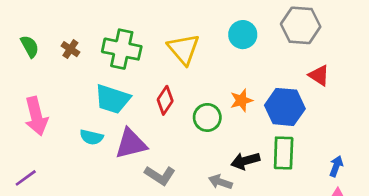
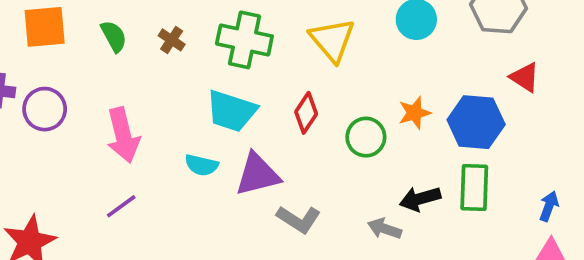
purple line: (26, 178) -> (121, 206), moved

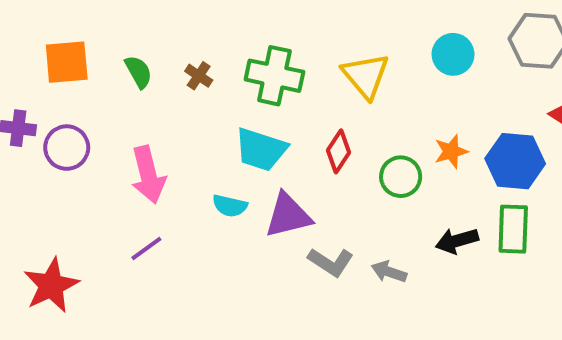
gray arrow: (385, 229) -> (389, 272), moved

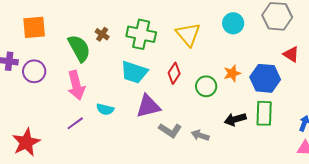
green semicircle: (139, 72) -> (79, 48), moved, size x1.6
cyan semicircle: (230, 206) -> (105, 109), moved

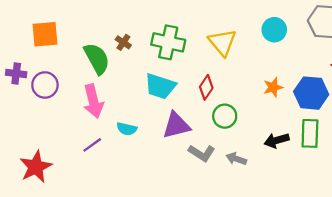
green circle: (206, 86) -> (225, 116), moved

